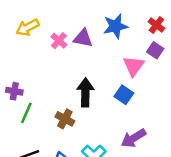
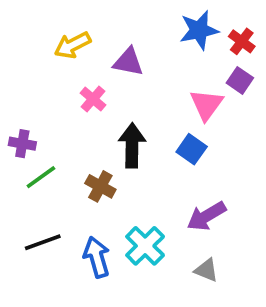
blue star: (115, 26) -> (199, 30), moved
yellow arrow: (28, 27) -> (73, 45), moved
pink cross: (59, 41) -> (93, 99), moved
green line: (26, 113) -> (41, 177), turned 30

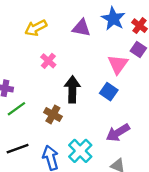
blue star: (199, 30) -> (113, 19), turned -30
purple triangle: (128, 62) -> (81, 28), moved

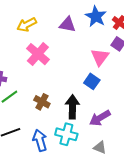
pink cross: (48, 61) -> (38, 54), size x1.6
black arrow: (72, 89) -> (72, 107), moved
cyan cross: (80, 151) -> (66, 134), turned -30

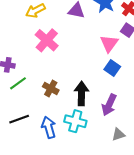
blue square: (92, 81) -> (112, 68), moved
purple arrow: (100, 118) -> (109, 105), turned -35
gray triangle: (100, 147) -> (118, 135), moved, turned -40

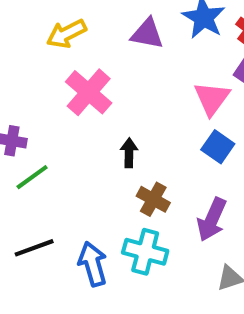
brown cross: (51, 88) -> (153, 199), moved
black arrow: (81, 94) -> (129, 153), moved, size x0.6

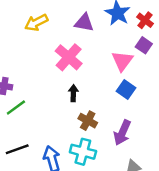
pink cross: (89, 92) -> (69, 57), moved

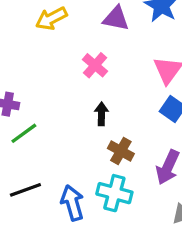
pink cross: (69, 57) -> (95, 65), size x0.7

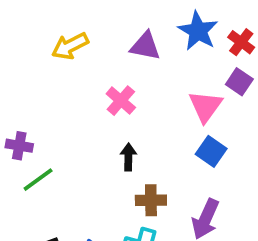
brown cross: (121, 151) -> (151, 200), turned -30

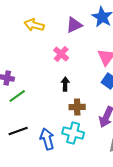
yellow arrow: (70, 46) -> (34, 25), turned 42
purple triangle: (145, 46) -> (74, 25), turned -36

